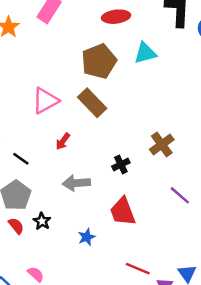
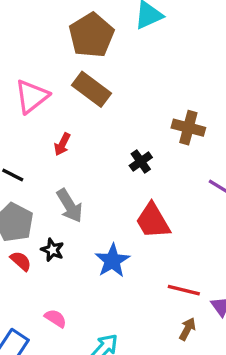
brown cross: (162, 144) -> (188, 128), turned -30
gray arrow: (76, 183) -> (70, 206), moved, turned -108
blue star: (87, 237) -> (112, 261), size x1.5

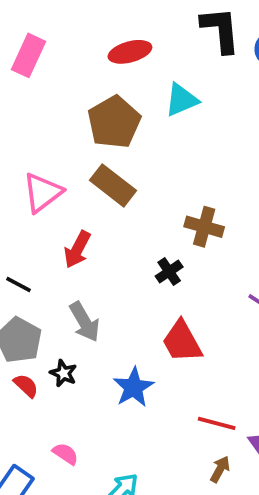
brown cross: (188, 128) -> (204, 227), moved
red arrow: (62, 144) -> (77, 249), size x1.4

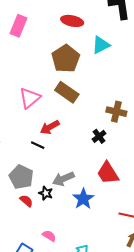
red ellipse: (130, 52) -> (72, 21), turned 30
red arrow: (77, 249) -> (50, 127), turned 36
black line: (19, 284) -> (38, 145), moved
gray arrow: (85, 322) -> (63, 179), moved, turned 100

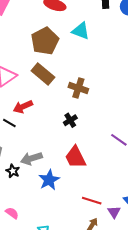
cyan triangle: (101, 45) -> (81, 31), turned 42
brown cross: (116, 112) -> (78, 88), moved

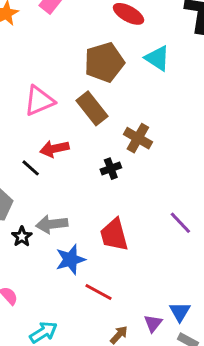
black cross: (70, 120) -> (111, 169), moved
red line: (92, 201) -> (98, 292), moved

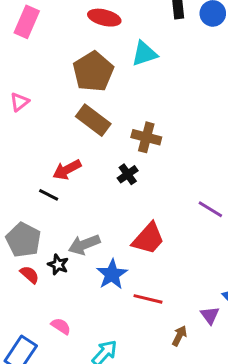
cyan triangle: (157, 58) -> (144, 54), turned -36
pink triangle: (39, 101) -> (19, 102), moved, size x0.6
red trapezoid: (114, 235) -> (148, 239), turned -108

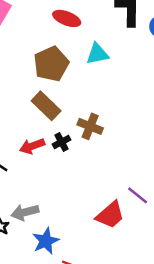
red arrow: (67, 170) -> (32, 146), moved
black cross: (128, 174) -> (62, 142), moved
red trapezoid: (148, 239) -> (110, 215), moved

